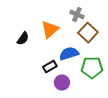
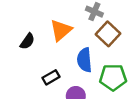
blue semicircle: (69, 54) -> (84, 60), turned -78
black rectangle: (50, 67) -> (51, 77), moved

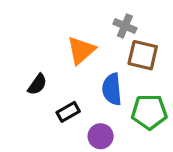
brown square: (108, 34) -> (143, 55), turned -30
black semicircle: (27, 41) -> (37, 84), moved

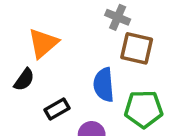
orange triangle: (81, 50) -> (43, 43), moved

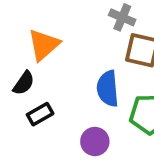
black rectangle: (57, 109) -> (40, 114), moved

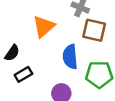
orange triangle: (44, 45) -> (44, 26), moved

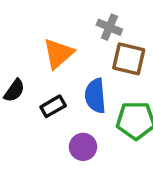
black rectangle: (23, 74) -> (53, 106), moved

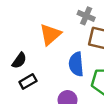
black rectangle: (53, 106) -> (28, 81), moved

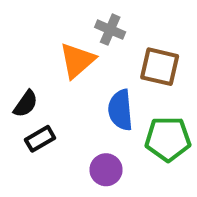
gray cross: (86, 16) -> (110, 30), moved

